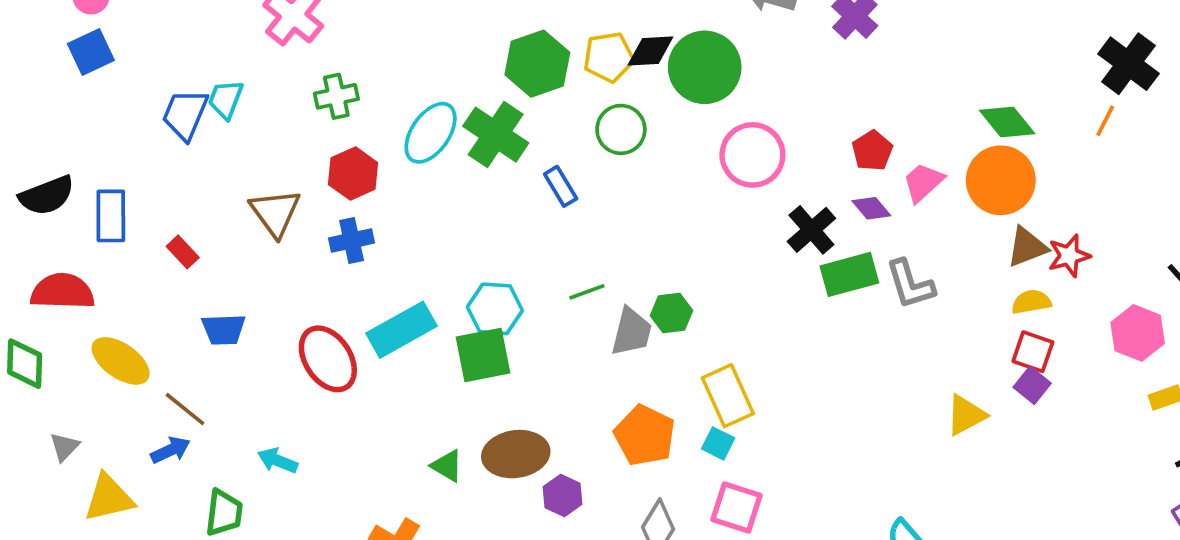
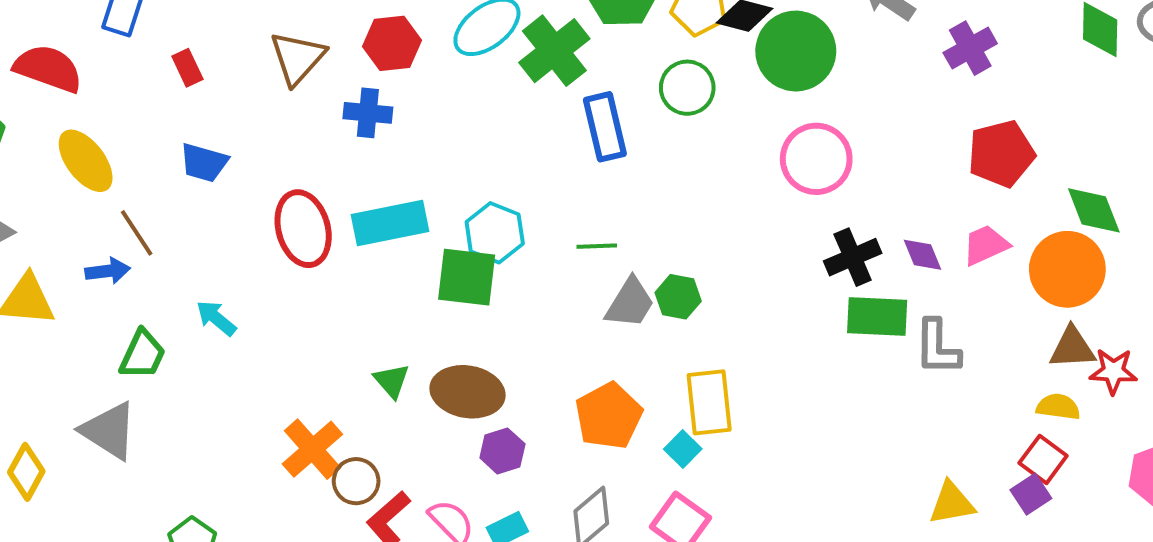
red pentagon: (872, 151) -> (1001, 154), moved, size x1.5
blue rectangle: (561, 186) -> (605, 127), size x1.5

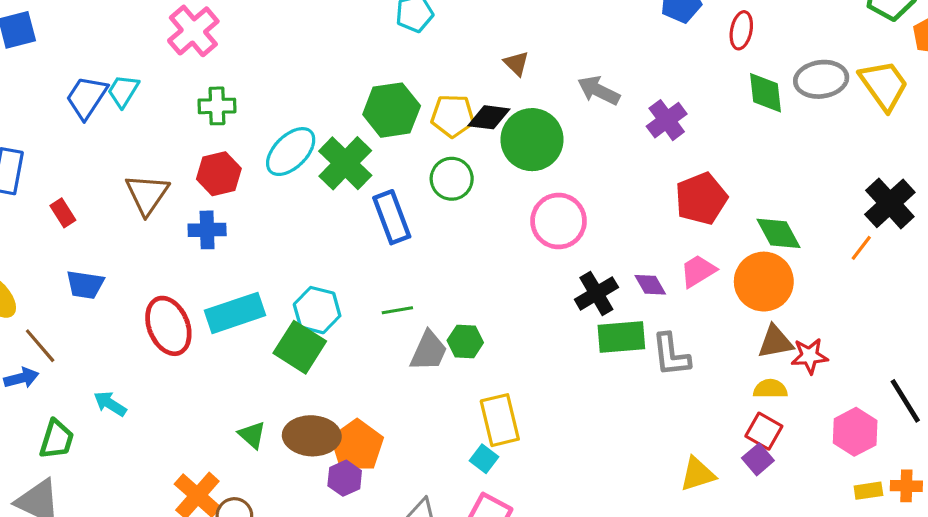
green square: (467, 277) -> (300, 347), turned 33
orange pentagon: (609, 416) -> (357, 446), moved

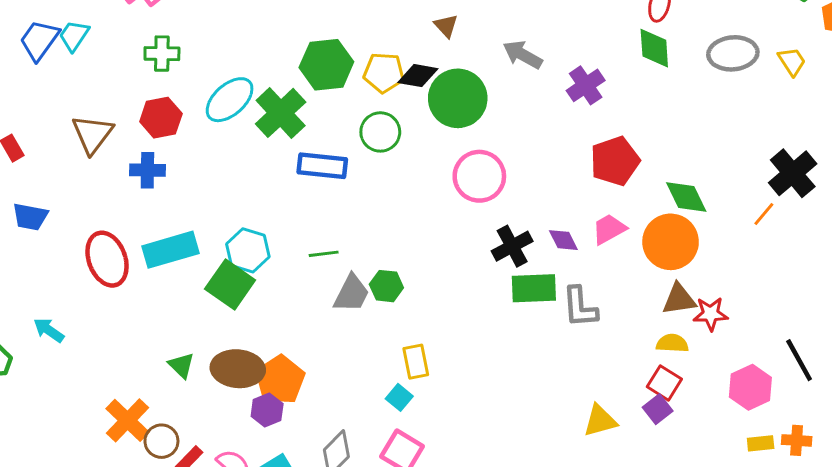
yellow trapezoid: (884, 85) -> (792, 61), size x0.6
green diamond: (765, 93) -> (654, 48), moved
blue rectangle: (392, 217) -> (322, 166), turned -66
yellow rectangle: (500, 420) -> (416, 362), size x0.7

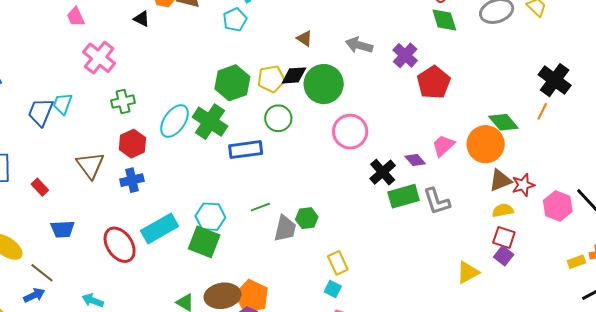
red pentagon: (615, 161) -> (434, 82), moved
green diamond: (686, 197) -> (503, 122), moved
pink hexagon: (750, 387) -> (558, 206), moved

